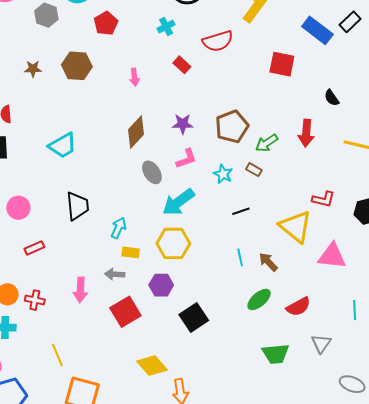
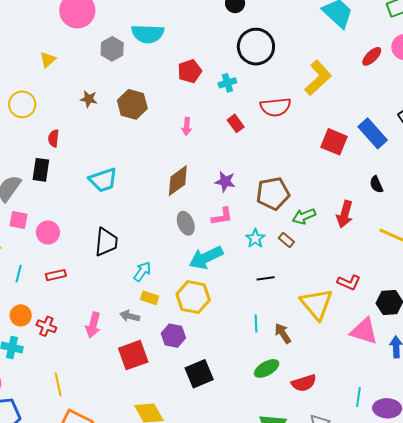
red pentagon: (106, 23) -> (190, 71), moved
blue rectangle: (317, 30) -> (373, 133), moved
pink triangle: (332, 256) -> (364, 331), moved

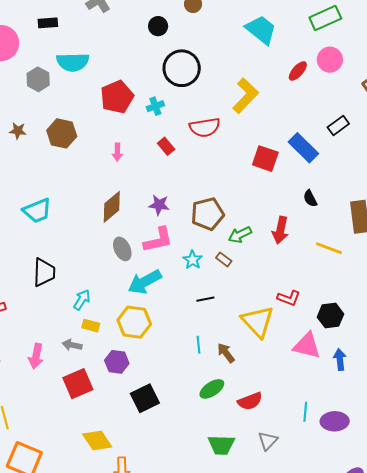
red pentagon: (190, 71) -> (117, 97), size x1.4
pink L-shape: (222, 216) -> (158, 240), size x1.4

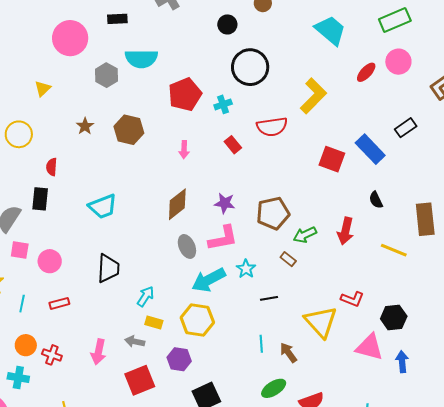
brown star: (18, 131) -> (85, 126), turned 30
cyan star: (193, 260) -> (246, 269), moved

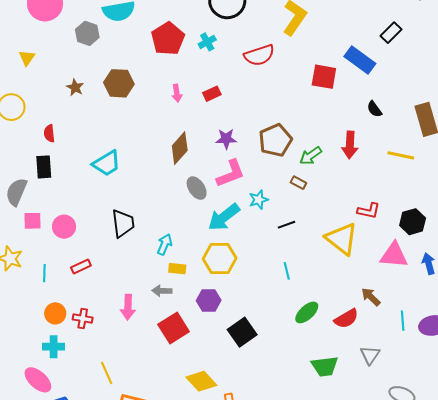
red rectangle: (233, 145) -> (212, 94), moved, turned -66
cyan star: (246, 269) -> (259, 200), turned 30
brown arrow: (288, 353) -> (371, 297), moved

